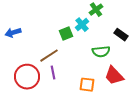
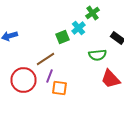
purple line: (53, 73) -> (50, 76), turned 32
orange square: (87, 85) -> (60, 88), moved

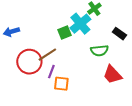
cyan cross: (78, 28) -> (80, 24), size x1.5
red circle: (24, 80) -> (29, 62), moved

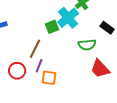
brown line: (47, 55) -> (35, 49), turned -30
red circle: (29, 62) -> (17, 71), moved, size x0.7

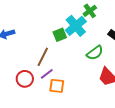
green semicircle: (87, 45) -> (95, 53), turned -30
purple line: (39, 66) -> (47, 74), turned 32

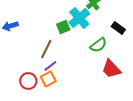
red circle: (25, 79) -> (28, 81), moved
orange square: (57, 86) -> (48, 79), moved, turned -35

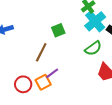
cyan cross: (79, 18) -> (95, 21), moved
purple line: (50, 66) -> (52, 73), moved

